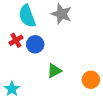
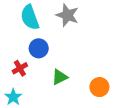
red cross: (16, 40) -> (20, 68), moved

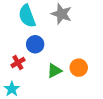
orange circle: (99, 87) -> (79, 68), moved

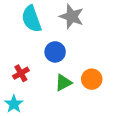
blue circle: (35, 44) -> (55, 52), moved

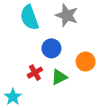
red cross: (21, 73) -> (35, 73), moved
orange circle: (92, 79) -> (86, 62), moved

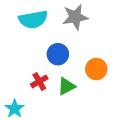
gray star: (67, 15) -> (75, 17), turned -30
cyan semicircle: (29, 18) -> (33, 19), turned -80

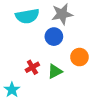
blue circle: (58, 54) -> (54, 37), moved

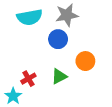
red cross: (32, 67) -> (28, 79), moved

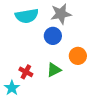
red cross: (28, 79) -> (26, 72), turned -32

